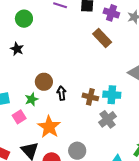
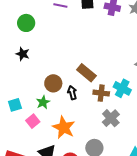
brown rectangle: (102, 38) -> (86, 73), moved
cyan cross: (112, 95) -> (122, 88), turned 30
gray cross: (108, 119) -> (111, 118), moved

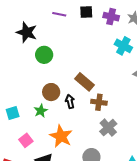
green circle: (26, 23) -> (44, 55), moved
black star: (23, 54) -> (27, 32), moved, size x1.5
cyan cross: (122, 88) -> (123, 46), moved
pink square: (33, 121) -> (26, 140), moved

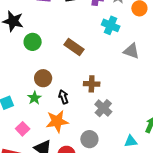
brown rectangle: (84, 82) -> (74, 47), moved
black arrow: (70, 102) -> (63, 97), moved
orange star: (61, 136) -> (57, 121), turned -30

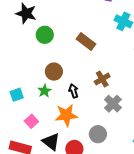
brown cross: (92, 84) -> (102, 79), turned -35

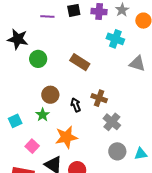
brown cross: (102, 79) -> (99, 98), turned -35
black arrow: (74, 91) -> (76, 105), moved
gray circle: (98, 134) -> (117, 151), moved

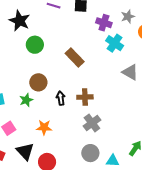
purple cross: (99, 12) -> (104, 23), moved
brown cross: (99, 98) -> (85, 97), turned -35
orange star: (66, 137) -> (44, 127), size x0.7

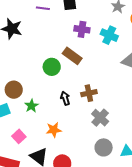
purple cross: (104, 23) -> (82, 29), moved
green circle: (35, 45) -> (52, 67), moved
brown circle: (38, 82) -> (14, 90), moved

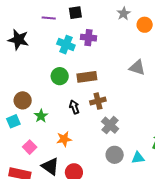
cyan cross: (109, 35) -> (66, 45), moved
brown rectangle: (72, 56) -> (87, 77), moved, turned -42

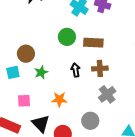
pink square: (30, 147) -> (24, 101), turned 32
gray circle: (115, 155) -> (90, 121), moved

